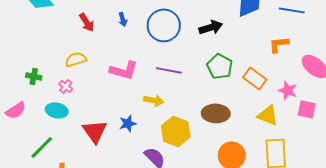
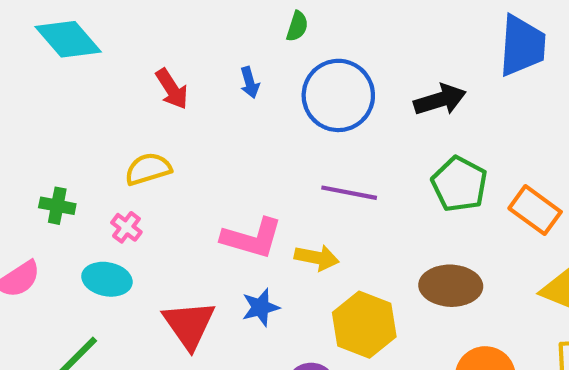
pink L-shape: (124, 70) -> (252, 238), moved

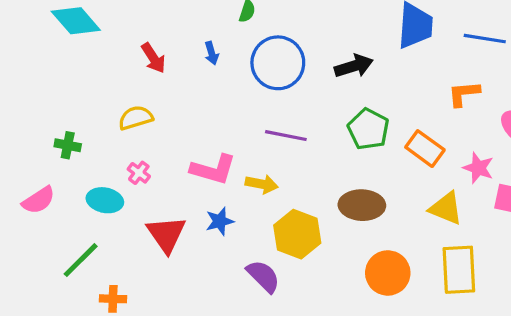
pink cross: (126, 227) -> (139, 173), moved

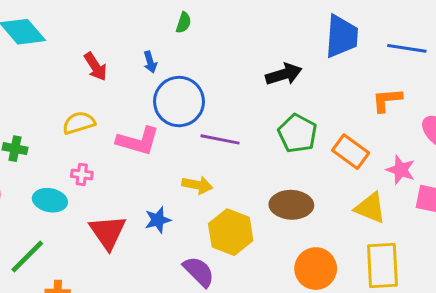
blue circle: (278, 63) -> (179, 102), moved
pink L-shape: (213, 170) -> (138, 141), moved
pink cross: (139, 173) -> (82, 174), turned -30

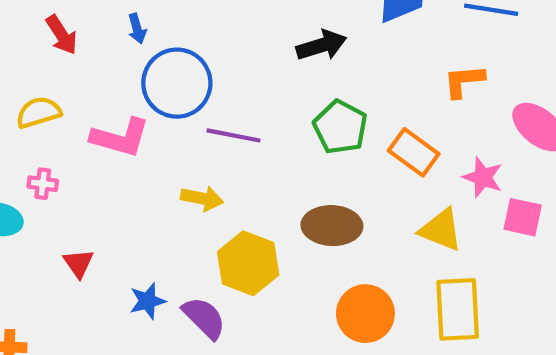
blue star: (158, 220) -> (148, 301), moved
red triangle: (108, 232) -> (78, 263), size x0.6

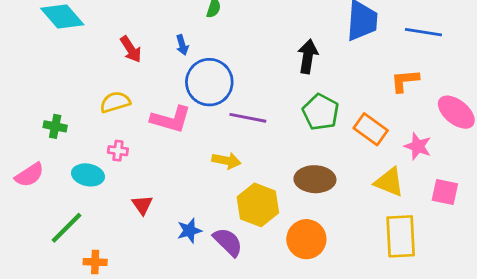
black arrow: (321, 45) -> (308, 56), turned -64
pink square: (523, 217) -> (445, 192), moved
orange circle: (365, 314) -> (306, 239), moved

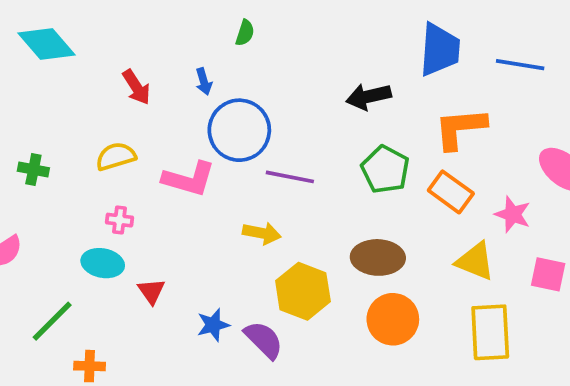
black arrow: (308, 56) -> (368, 96), turned -112
orange L-shape: (405, 81) -> (460, 128), moved, size x1.4
green cross: (55, 126) -> (33, 169), moved
cyan ellipse: (88, 175) -> (103, 263), moved
orange circle: (306, 239) -> (393, 319), moved

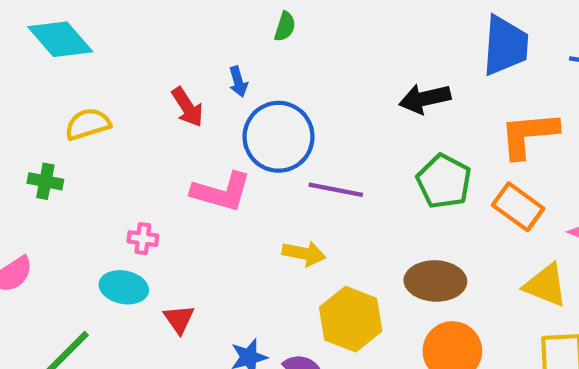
red arrow: (136, 87) -> (187, 107), moved
yellow semicircle: (116, 156) -> (88, 124), moved

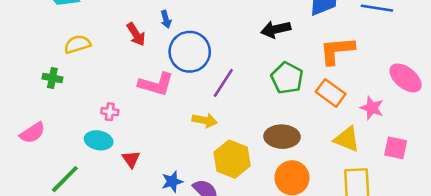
purple line: (336, 190) -> (223, 83), turned -68

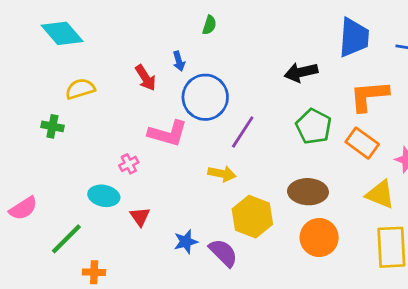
pink cross: (110, 112) -> (129, 164), moved, turned -35
pink semicircle: (32, 133) -> (23, 208), moved

